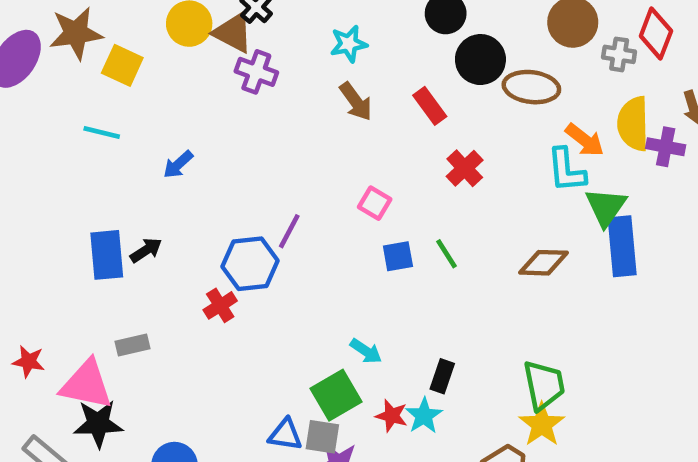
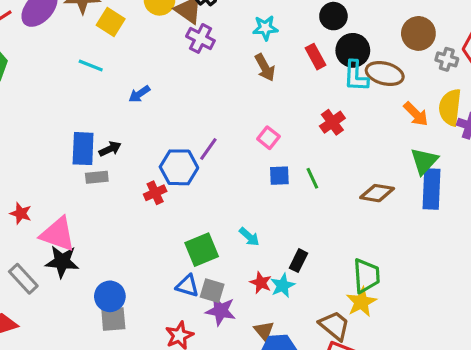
red rectangle: (430, 106) -> (315, 57), moved
cyan L-shape: (566, 170) -> (356, 76), moved
gray rectangle: (132, 345) -> (97, 177), moved
green square: (336, 395) -> (202, 250), moved

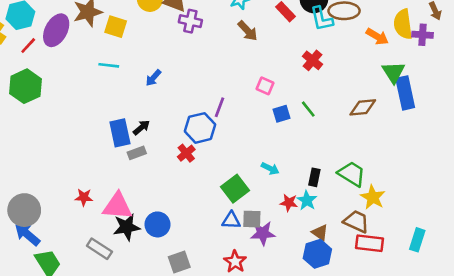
green trapezoid: (366, 276) -> (352, 174), moved, turned -40
blue circle: (110, 296) -> (158, 224), moved
brown triangle: (264, 331) -> (320, 233), moved

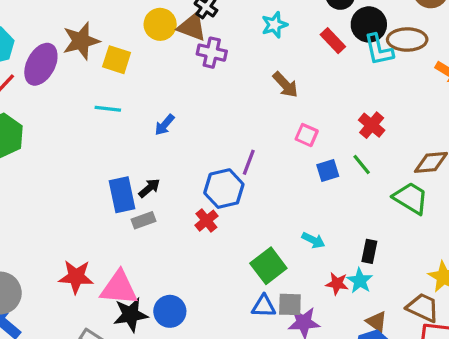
brown arrow: (248, 31) -> (285, 85), moved
red cross: (313, 60) -> (372, 125), moved
green trapezoid: (352, 174) -> (411, 198), moved
red star: (84, 197) -> (76, 277), size x1.5

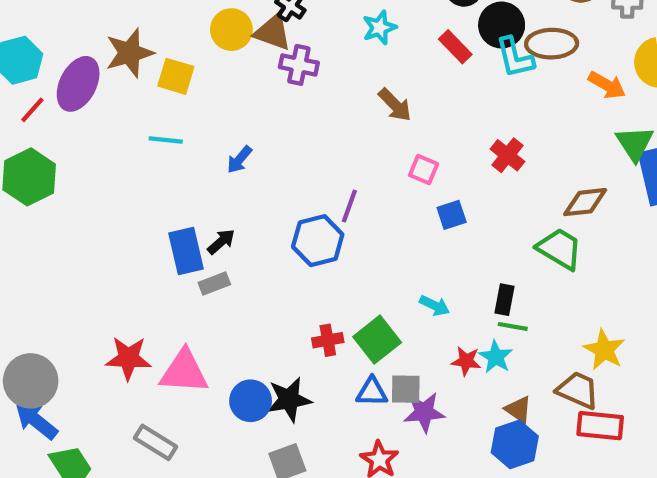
green line: (362, 165) -> (513, 326), moved, turned -40
red cross: (206, 221) -> (328, 340), moved, turned 30
black rectangle: (369, 251) -> (505, 300), moved
black star: (131, 315) -> (289, 400), moved

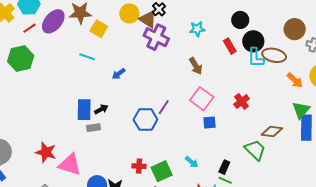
purple cross: (299, 65) -> (156, 37), size x1.4
pink square: (424, 170) -> (202, 99), size x1.6

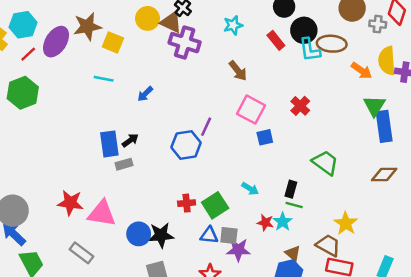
brown diamond: (272, 131) -> (384, 175), moved

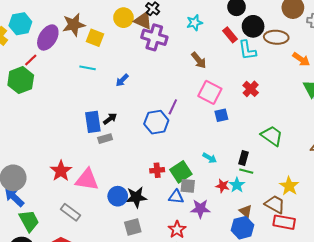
cyan L-shape: (310, 50) -> (247, 50), moved
red line: (28, 54) -> (31, 60), moved
red star: (70, 203) -> (61, 171), turned 30
gray square: (229, 236) -> (188, 186), moved

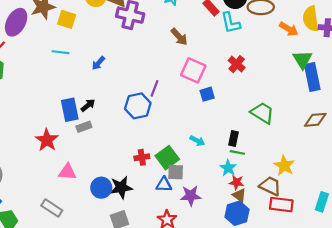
red star: (61, 171) -> (47, 140), moved
pink triangle: (87, 180) -> (67, 172), size x0.7
red star: (223, 186) -> (237, 182), moved

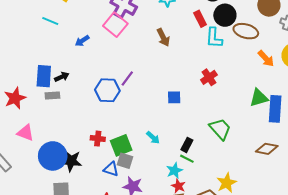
green triangle: (302, 59) -> (259, 98), moved, turned 30
pink square: (193, 70) -> (115, 25), moved
blue circle: (101, 188) -> (53, 156), size x1.4

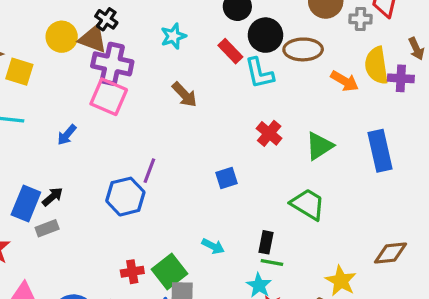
blue rectangle: (44, 76) -> (26, 204), turned 35
green triangle: (259, 98) -> (319, 146), moved
brown diamond: (267, 149) -> (391, 253), moved

